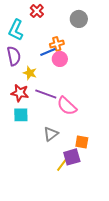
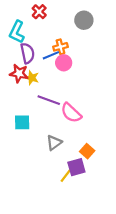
purple semicircle: (14, 56) -> (27, 53), moved
red star: (20, 93) -> (19, 73), moved
orange square: (82, 142) -> (87, 151), turned 32

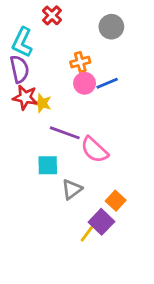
purple semicircle: (27, 53) -> (19, 69), moved
blue line: (51, 55) -> (107, 83), moved
cyan square: (22, 122) -> (48, 165), moved
purple square: (76, 167) -> (101, 222), turned -30

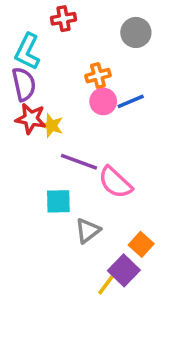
red cross: (52, 15) -> (64, 19), turned 36

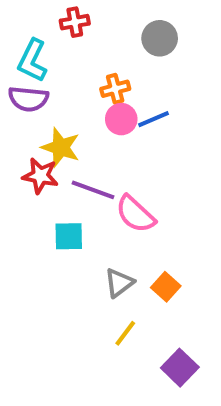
purple semicircle: (24, 84) -> (28, 99), turned 108
red star: (31, 119) -> (40, 176), moved
yellow star: (51, 126) -> (61, 147), size x1.4
gray triangle: (88, 231) -> (119, 283), moved
purple square: (124, 270) -> (180, 368), moved

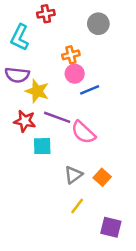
purple semicircle: (28, 99) -> (17, 75), moved
blue line: (154, 119) -> (90, 90), moved
red star: (40, 176) -> (25, 121), moved
purple square: (180, 368) -> (111, 227), turned -30

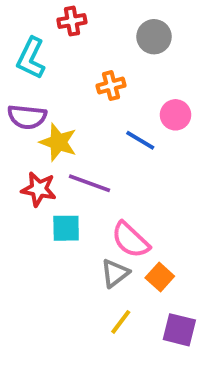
pink circle: (75, 74) -> (175, 115), moved
blue line: (90, 90) -> (140, 140), turned 54
pink semicircle: (83, 132) -> (131, 240), moved
purple square: (111, 227) -> (179, 330), moved

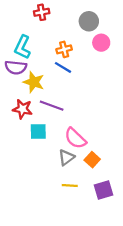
cyan L-shape: (31, 58) -> (22, 47), moved
pink circle: (175, 115) -> (101, 43), moved
blue line: (140, 140) -> (63, 67), moved
yellow line: (121, 322) -> (70, 186), turned 56
purple square: (179, 330) -> (103, 190), turned -30

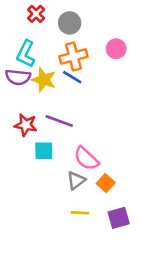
red cross: (42, 12) -> (36, 14), moved, turned -35
gray circle: (89, 21) -> (70, 23), moved
orange cross: (64, 49) -> (73, 57), size x1.5
yellow star: (34, 82) -> (44, 80), moved

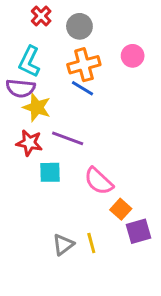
yellow star: (44, 80) -> (37, 107), moved
gray triangle: (76, 180) -> (63, 245), moved
yellow line: (80, 213) -> (91, 243), turned 72
purple square: (119, 218) -> (138, 231), moved

